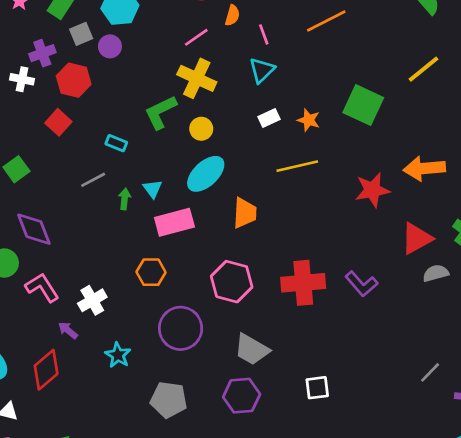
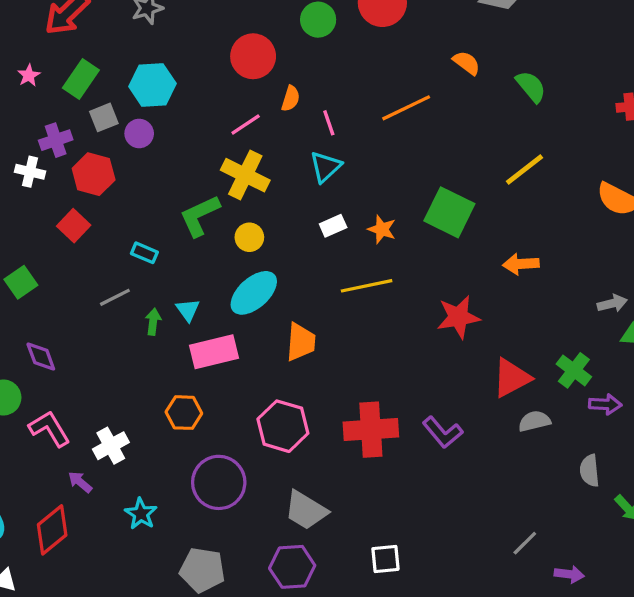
orange arrow: (424, 168) -> (521, 264), moved, size x0.7
purple diamond: (34, 229) -> (41, 356), size x0.7

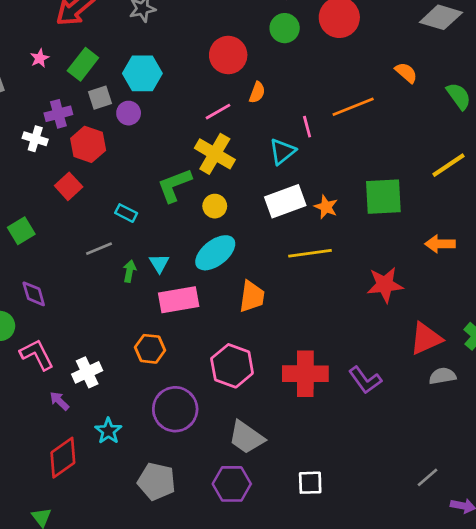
pink line: (329, 123) -> (307, 127), moved
green square: (449, 212) -> (383, 197), turned -33
white rectangle: (333, 226) -> (285, 201), size x1.8
red diamond: (52, 530) -> (63, 458), moved

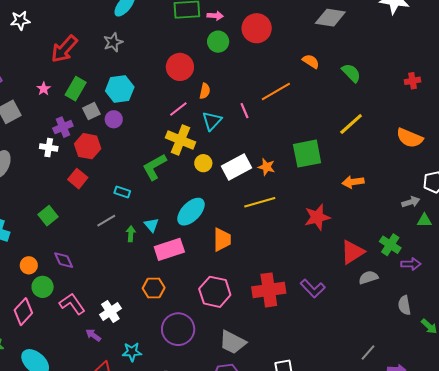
cyan triangle: (282, 151) -> (212, 121), moved
yellow circle: (215, 206) -> (203, 163), moved
cyan star: (108, 431) -> (132, 352), turned -30

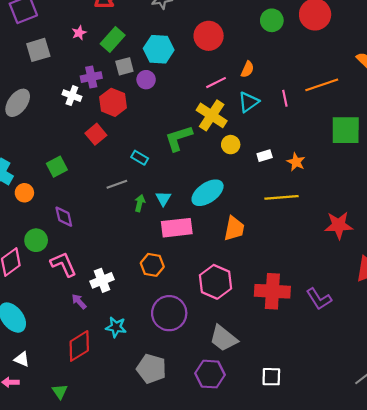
red circle: (180, 67) -> (209, 36), moved
green square: (307, 154) -> (346, 130), moved
white rectangle: (236, 167) -> (265, 156), size x0.5
orange circle: (29, 265) -> (24, 193), moved

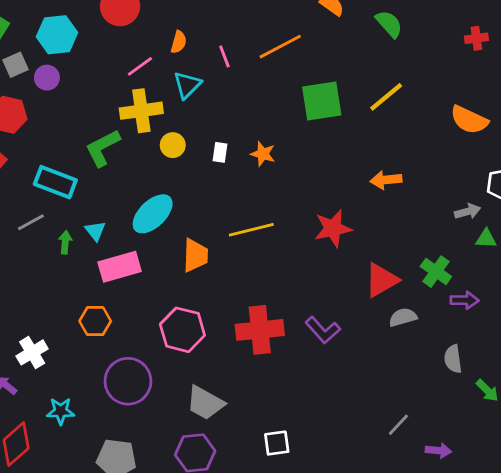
pink line: (285, 98) -> (224, 56), moved
yellow cross: (212, 115) -> (141, 111), turned -32
white rectangle: (265, 156) -> (220, 152), turned -56
cyan rectangle: (140, 158) -> (55, 182), size x1.8
yellow line: (281, 197) -> (251, 230), moved

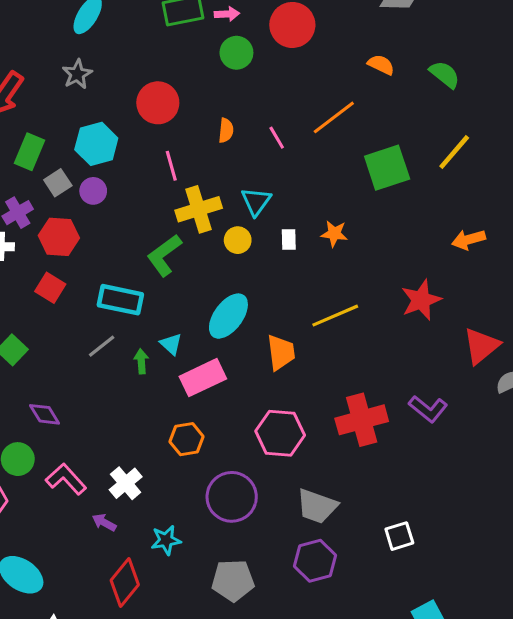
pink line: (140, 66) -> (171, 166), moved, turned -60
cyan triangle: (187, 85) -> (256, 201), moved

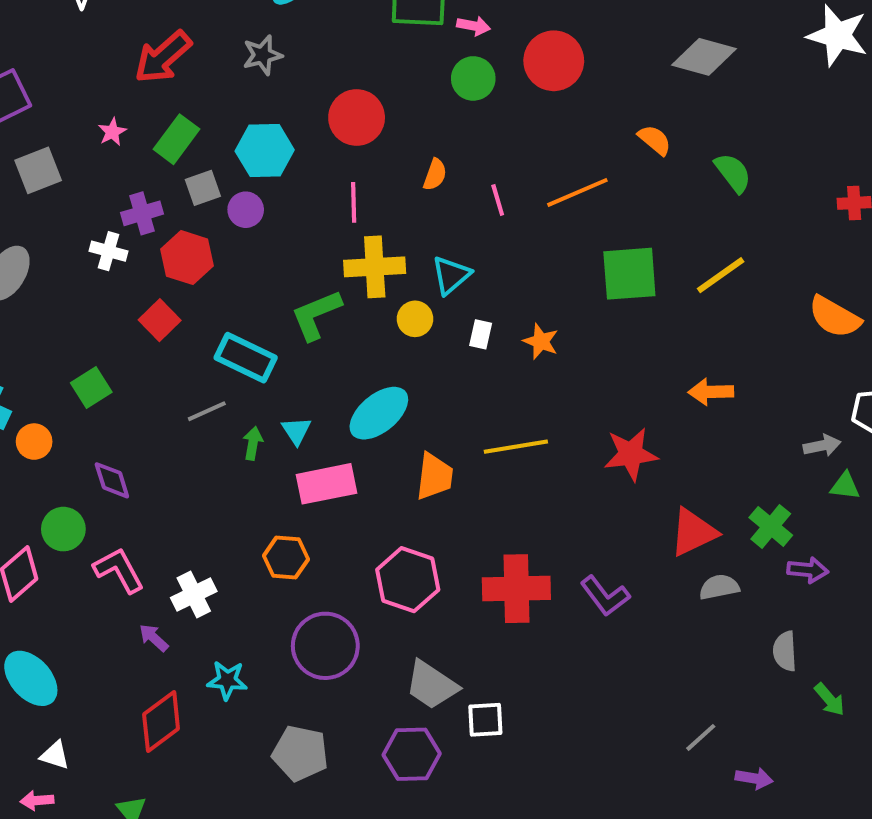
white square: (399, 536) -> (485, 720), moved

